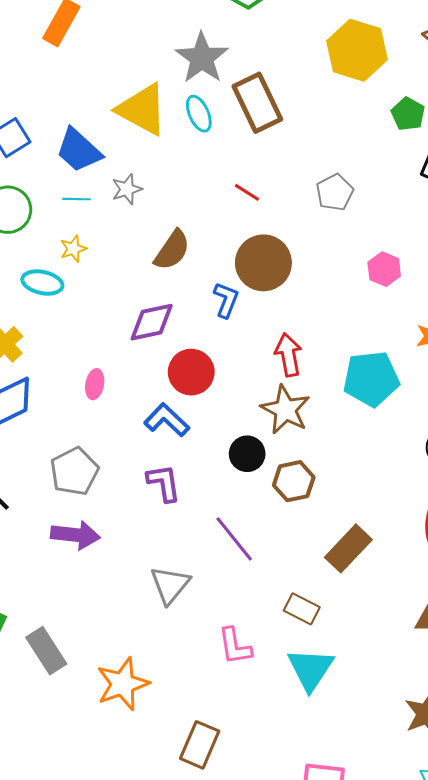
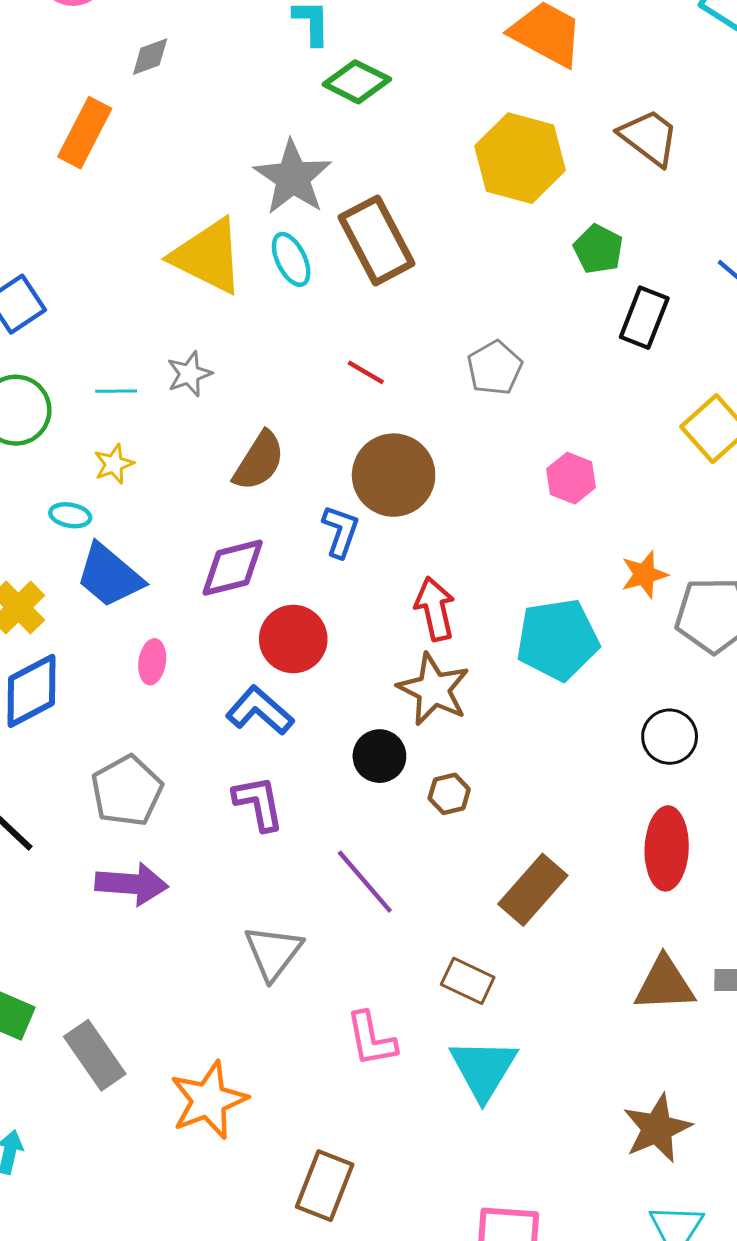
blue trapezoid: (79, 150) -> (109, 576), moved
cyan ellipse: (42, 283) -> (70, 515), size x0.7
brown hexagon: (294, 481) -> (449, 794), size x0.7

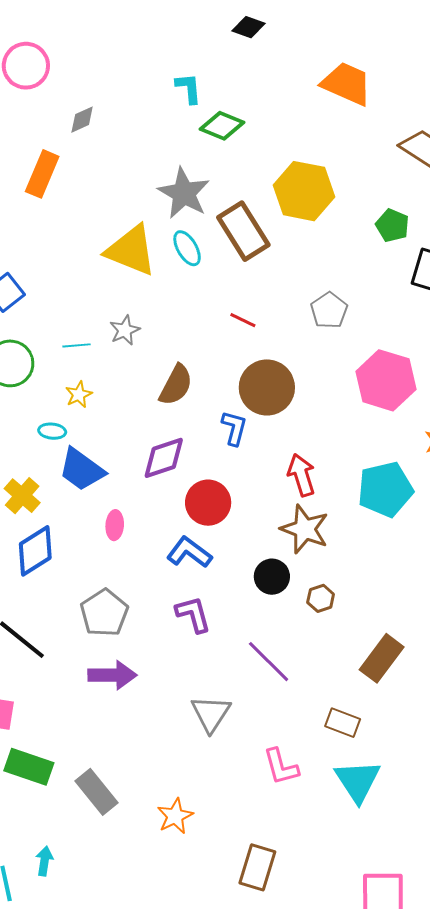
yellow hexagon: (520, 158) -> (304, 191), moved
pink hexagon: (571, 478) -> (386, 380), size x1.8
orange star: (209, 1100) -> (175, 816), size x0.7

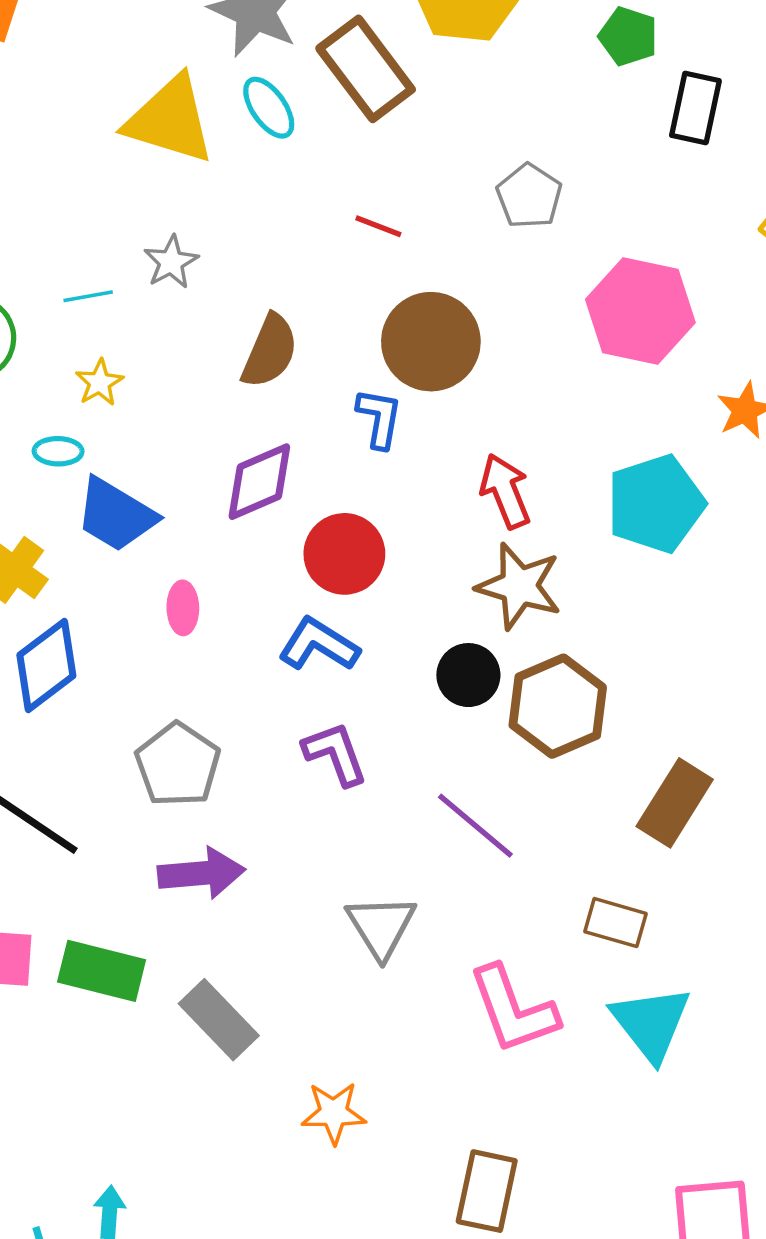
brown hexagon: (321, 598) -> (558, 706), size x2.0
green rectangle: (29, 767) -> (102, 971), moved
pink L-shape: (281, 767) -> (513, 1010), size x1.4
gray rectangle: (96, 792) -> (219, 1020), moved
orange star: (175, 816) -> (334, 1113), turned 30

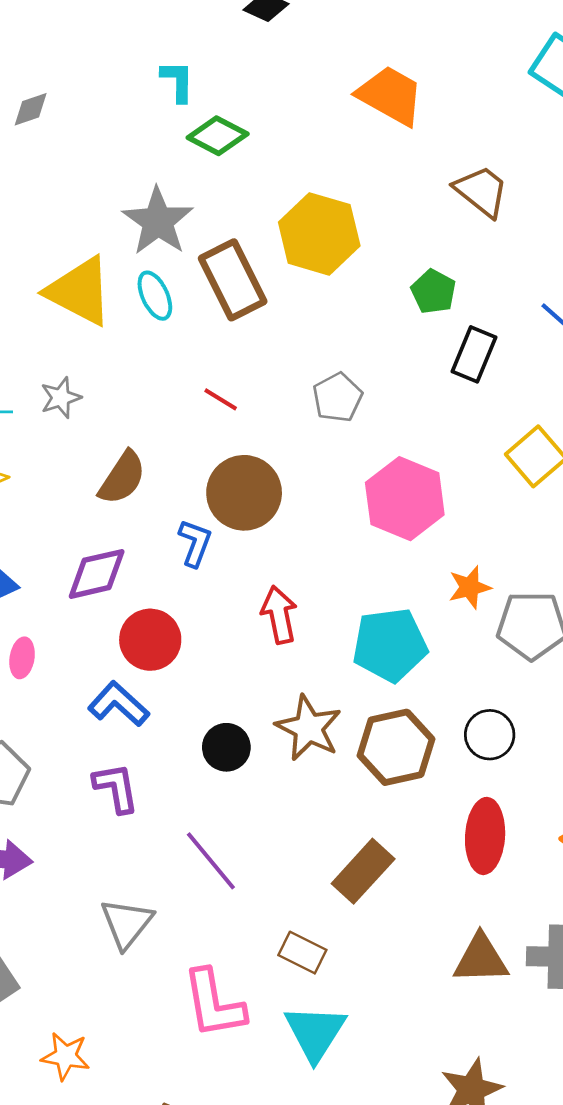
brown star: (519, 586) -> (309, 728), moved
brown hexagon: (558, 706) -> (396, 747), moved

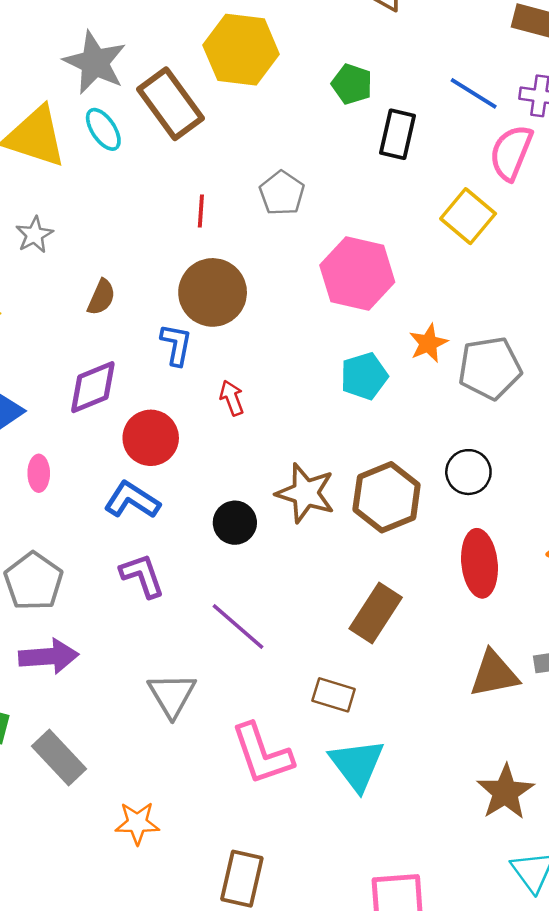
red line: (221, 399) -> (201, 211), moved, turned 72
brown semicircle: (122, 478) -> (101, 297), size x0.7
red arrow: (279, 615) -> (232, 398), moved, size x0.7
cyan pentagon: (390, 645) -> (364, 376), moved, size x0.7

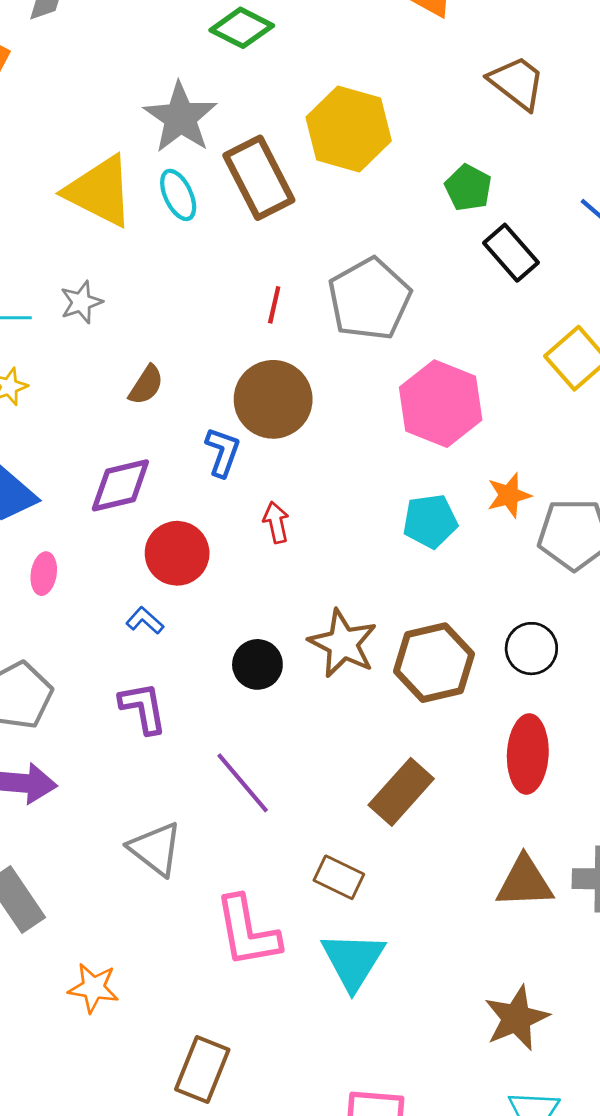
black rectangle: (397, 134) -> (511, 253), turned -63
gray pentagon: (282, 193) -> (369, 299), size x1.6
blue L-shape: (132, 500) -> (145, 621), size x0.6
gray triangle: (172, 695) -> (155, 849), turned -30

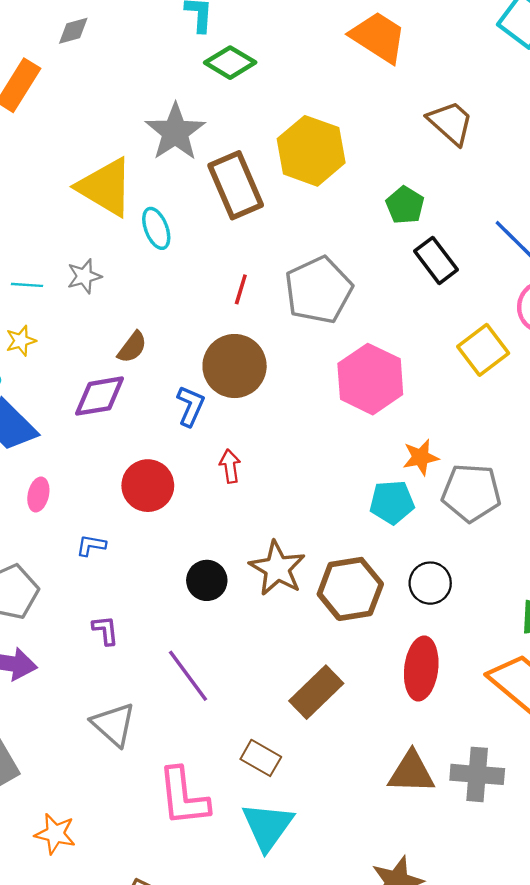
cyan ellipse: (178, 195) -> (156, 228), moved
purple diamond: (120, 485) -> (99, 396), moved
cyan pentagon: (430, 521) -> (392, 502), moved
blue L-shape: (145, 621) -> (91, 545), moved, turned -36
purple L-shape: (143, 708) -> (105, 630), moved, size x0.7

